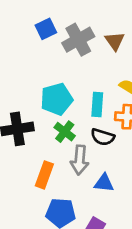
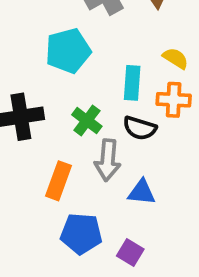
cyan pentagon: (57, 99) -> (68, 51), moved

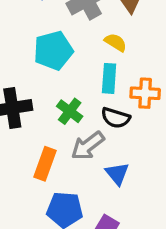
yellow semicircle: (176, 58) -> (116, 42), moved
gray arrow: (108, 160) -> (88, 146), turned 48
blue triangle: (142, 192) -> (117, 174), turned 45

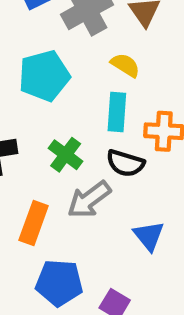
blue triangle: (117, 174) -> (149, 236), moved

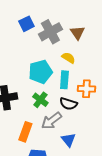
cyan pentagon: (44, 76) -> (40, 72), moved
blue triangle: (149, 236) -> (68, 140), moved

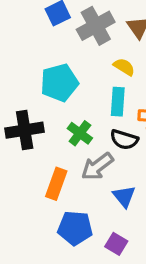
cyan pentagon: (40, 72) -> (59, 83), moved

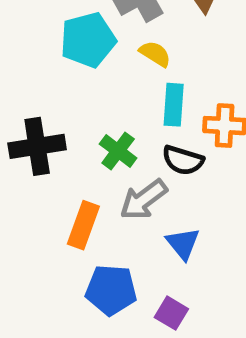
yellow semicircle: (124, 67) -> (155, 54), moved
cyan pentagon: (59, 83) -> (88, 40), moved

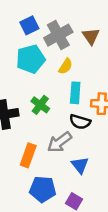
yellow semicircle: (155, 54) -> (66, 66), turned 91
green cross: (118, 151) -> (40, 105), moved

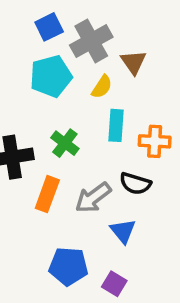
brown triangle: (91, 36) -> (134, 62), moved
black semicircle: (80, 122) -> (135, 184), moved
orange rectangle: (28, 155) -> (47, 194), moved

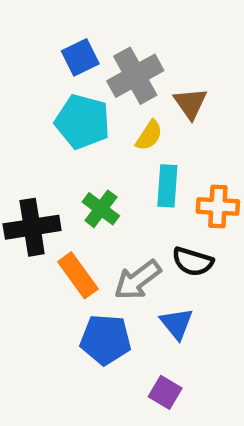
cyan pentagon: (51, 76) -> (83, 122), turned 30
orange rectangle: (47, 194) -> (78, 275), turned -56
blue pentagon: (68, 266) -> (105, 340), moved

